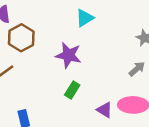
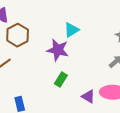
cyan triangle: (85, 18) -> (71, 30), moved

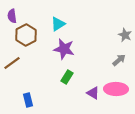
cyan triangle: (71, 30) -> (58, 24), moved

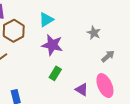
gray star: (125, 35) -> (94, 33), moved
pink ellipse: (116, 89) -> (105, 86), turned 65

